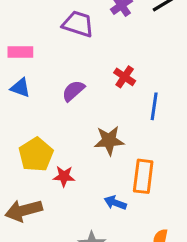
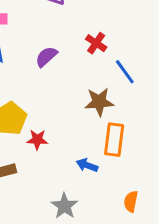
blue line: (154, 106) -> (125, 72), turned -44
brown star: (109, 141) -> (99, 102), moved

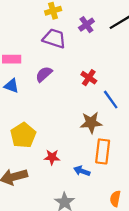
purple semicircle: (46, 57) -> (44, 74), moved
red star: (37, 140) -> (52, 157), moved

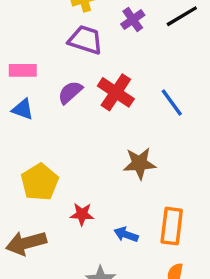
red cross: (89, 78) -> (116, 92), moved, size x1.5
blue line: (111, 100) -> (172, 102), moved
orange rectangle: (103, 151) -> (172, 226), moved

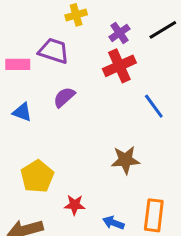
purple trapezoid: (85, 40) -> (54, 51), moved
pink rectangle: (23, 70) -> (18, 64), moved
red cross: (116, 92) -> (119, 66), moved, turned 32

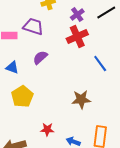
yellow pentagon: (37, 176) -> (22, 96), moved

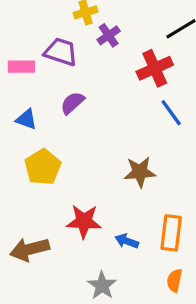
purple cross: (77, 14) -> (109, 35), moved
red cross: (77, 36) -> (155, 68), moved
red star: (47, 130) -> (84, 221), size x1.5

